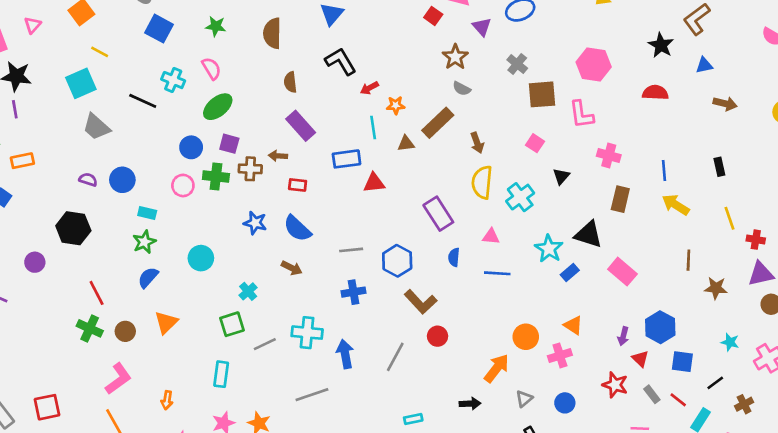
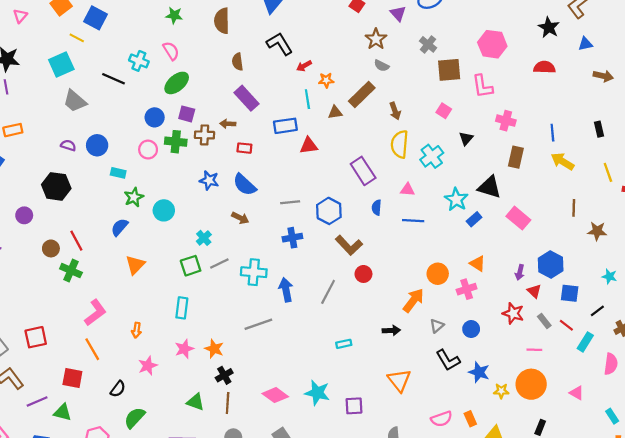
blue square: (159, 29) -> (96, 18), moved
green star: (144, 242) -> (134, 197), moved
brown circle: (125, 331) -> (51, 248), moved
gray line: (265, 344) -> (219, 263), moved

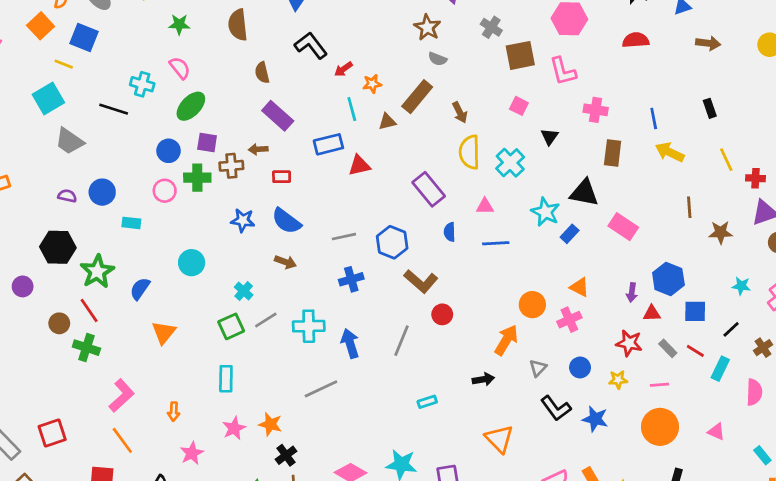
green star: (134, 197) -> (97, 272), moved, size x1.4
red triangle: (534, 291) -> (652, 313), turned -40
yellow star: (501, 391) -> (618, 380), moved

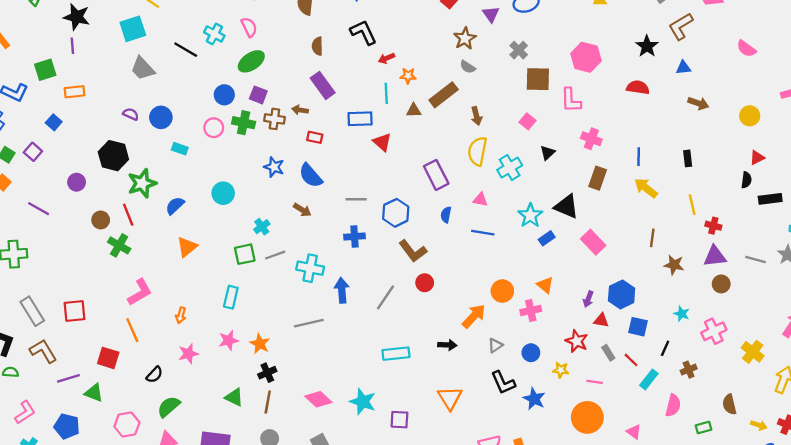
red triangle: (359, 165) -> (382, 142), turned 42
black line: (731, 329) -> (665, 348), turned -35
cyan rectangle: (427, 402) -> (396, 354), size x1.6

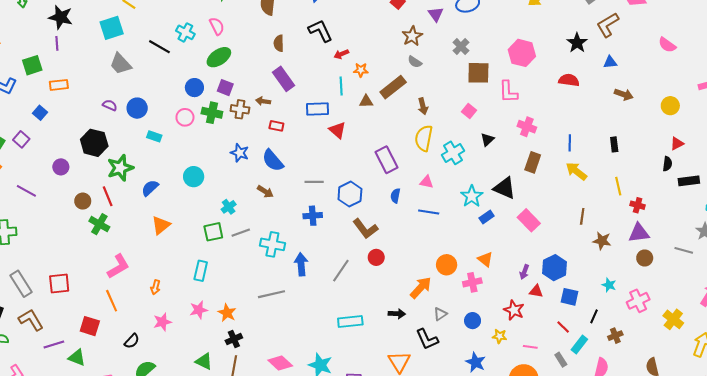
gray line: (755, 259) -> (684, 250), moved
gray rectangle: (608, 353) -> (561, 360), moved
black L-shape: (503, 383) -> (427, 339), moved

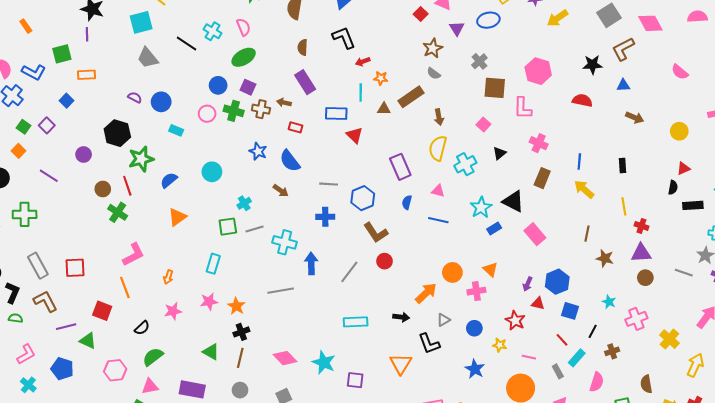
black star: (577, 43) -> (592, 65), turned 30

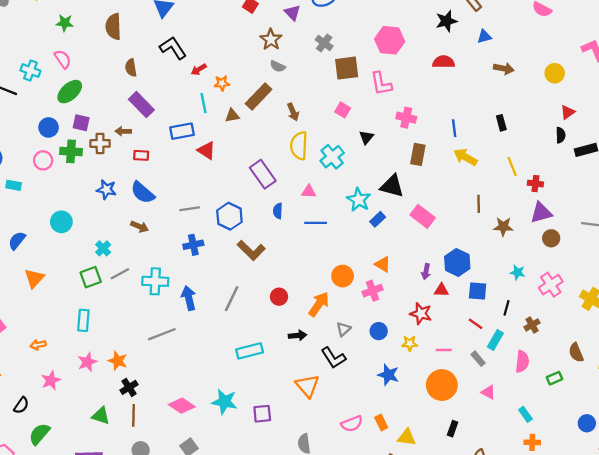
red circle: (385, 261) -> (279, 297), moved
orange arrow: (168, 277) -> (38, 345), turned 72

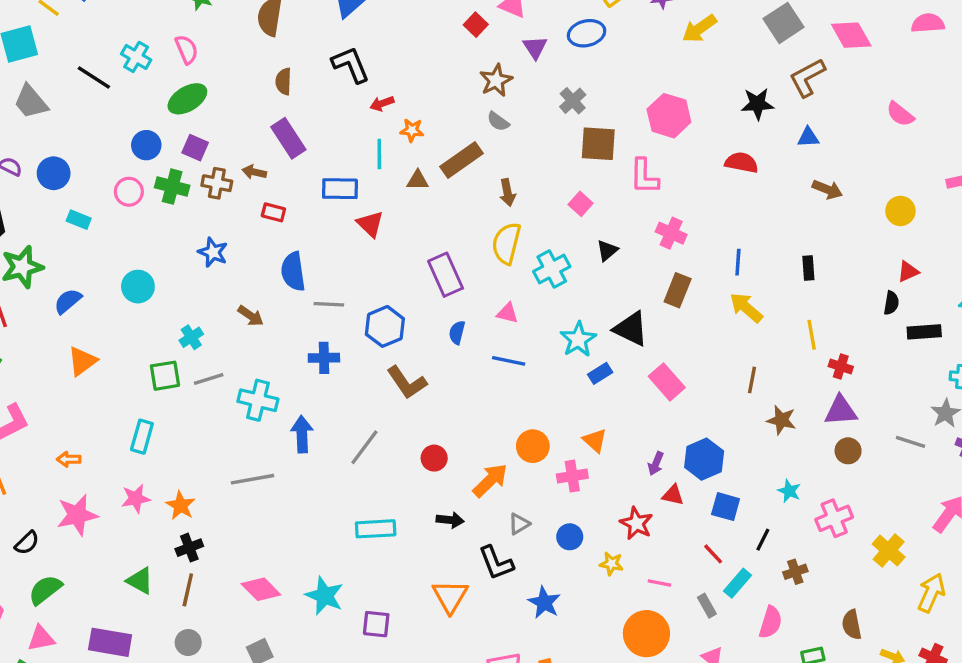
blue semicircle: (143, 193) -> (293, 271), moved, turned 30
blue star: (388, 375) -> (544, 603), moved
pink star: (51, 380) -> (77, 515), size x1.4

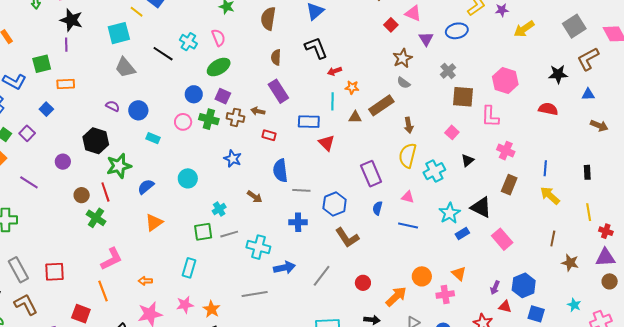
blue arrow: (302, 434) -> (284, 268), turned 80

